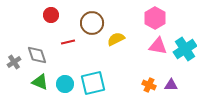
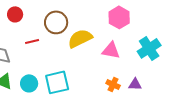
yellow semicircle: (116, 39) -> (80, 38), size x1.4
pink triangle: (158, 46) -> (111, 50), moved

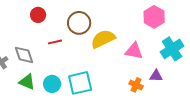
pink hexagon: (119, 17) -> (154, 17), moved
purple triangle: (135, 84) -> (156, 76), moved

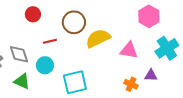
cyan circle: (52, 84) -> (45, 65), moved

